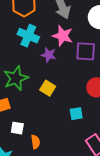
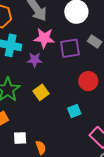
yellow square: (48, 88) -> (41, 92), turned 35

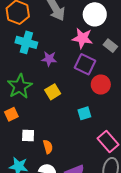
pink star: (44, 38) -> (82, 38), moved
purple square: (70, 48) -> (85, 64), moved, turned 30

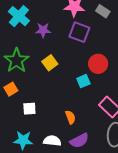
cyan cross: (26, 42) -> (19, 16), turned 30
red circle: (101, 85) -> (98, 64), moved
orange semicircle: (48, 147) -> (70, 117), moved

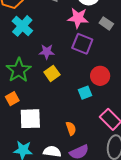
purple star: (43, 30) -> (47, 52), moved
white square: (29, 109) -> (30, 119), size x1.6

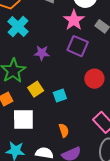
pink star: (78, 18) -> (74, 20), turned 30
yellow square: (52, 73) -> (36, 89), moved
cyan square: (85, 93) -> (60, 95), moved

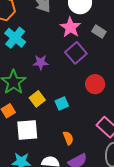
purple square: (78, 46) -> (76, 53), turned 30

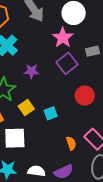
gray rectangle: (99, 31) -> (92, 51), moved, turned -48
orange semicircle: (68, 138) -> (71, 143), moved

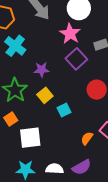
yellow square: (26, 108) -> (45, 95), moved
orange semicircle: (71, 143) -> (87, 138), turned -120

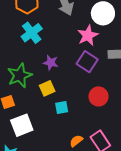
purple square: (76, 59) -> (87, 62), turned -30
white square: (30, 138) -> (22, 125), turned -30

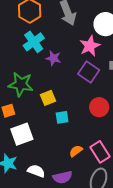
purple star: (51, 63) -> (53, 58), moved
green star: (20, 75) -> (21, 84), turned 30

